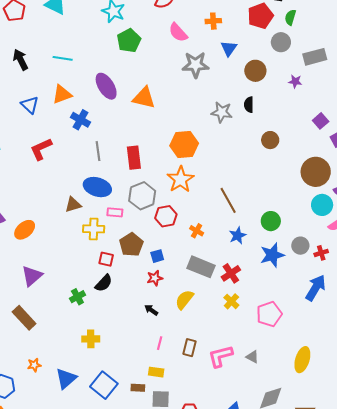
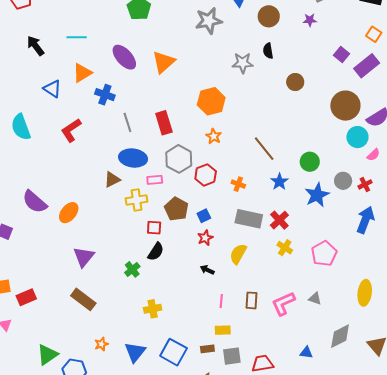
orange triangle: (144, 98) -> (164, 62), turned -45
orange star: (180, 179) -> (214, 136), size x0.6

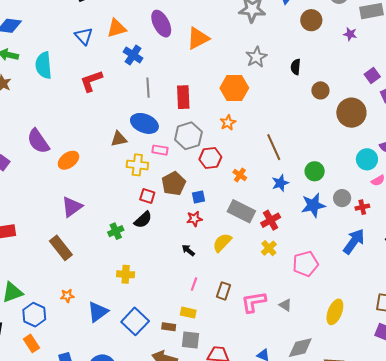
black semicircle: (268, 51) -> (296, 67), moved
gray star: (243, 63) -> (256, 57), moved, turned 30
brown circle: (345, 106) -> (351, 113), moved

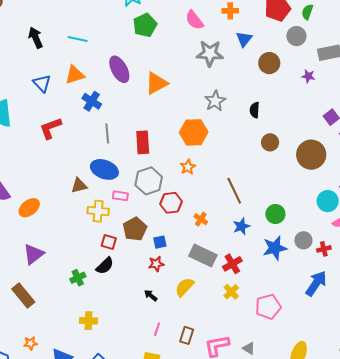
brown circle: (320, 90) -> (270, 142), moved

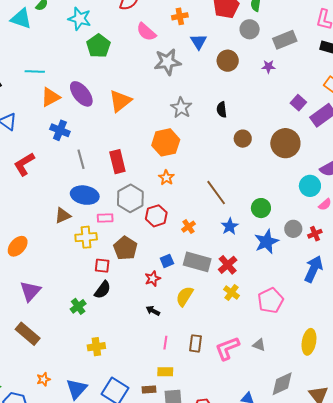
orange triangle: (75, 75) -> (50, 97), moved
orange cross: (201, 219) -> (188, 227), turned 32
blue square: (160, 242) -> (167, 261), moved

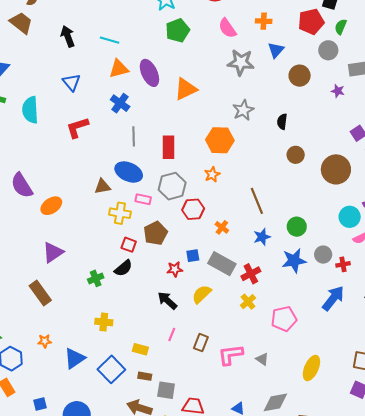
orange cross: (188, 227) -> (222, 227), turned -32
black arrow: (153, 311) -> (167, 301), size x1.5
yellow rectangle: (165, 372) -> (140, 349), moved

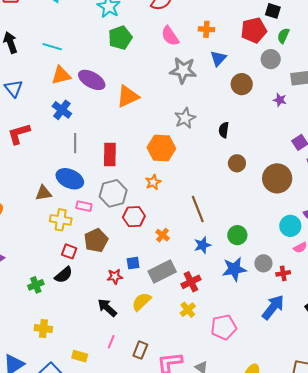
purple ellipse: (149, 73) -> (92, 80), turned -36
gray rectangle: (222, 264) -> (162, 271), turned -56

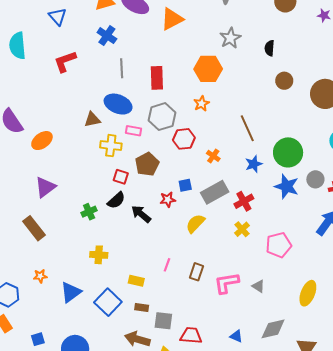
green circle: (237, 235) -> (288, 152), size x1.5
blue star: (234, 269) -> (287, 187), turned 30
black arrow: (107, 308) -> (141, 214), moved

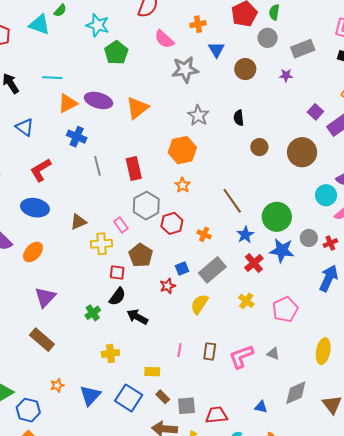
blue ellipse: (118, 104) -> (35, 208), moved
pink rectangle: (133, 131) -> (121, 225), turned 56
red cross: (244, 201) -> (254, 263), moved
black arrow: (141, 214) -> (137, 317), moved
brown rectangle: (142, 307) -> (163, 397), turned 48

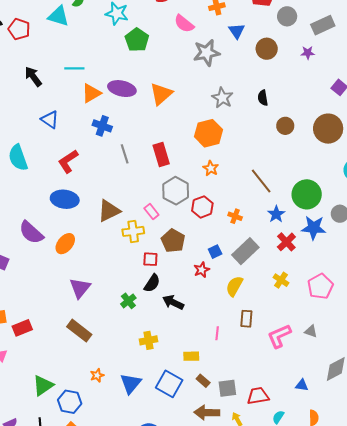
brown triangle: (78, 222) -> (109, 211), size x1.4
brown rectangle: (210, 351) -> (246, 319), moved

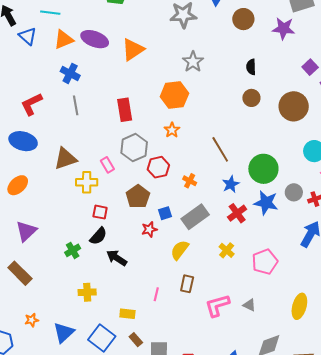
purple star: (308, 53) -> (284, 28), size x1.6
black semicircle: (263, 98) -> (251, 67), moved
blue triangle: (50, 120) -> (28, 36), moved
gray line: (125, 154) -> (76, 105), moved
brown pentagon: (173, 241) -> (138, 197), moved

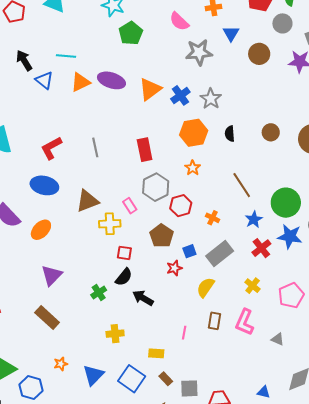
black semicircle: (251, 67) -> (230, 134), moved
blue cross: (70, 73) -> (180, 95), moved, turned 30
pink L-shape: (217, 305) -> (245, 322), moved, turned -48

